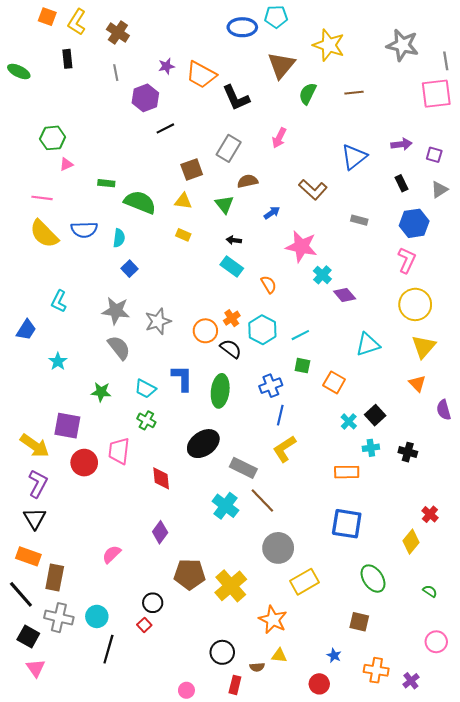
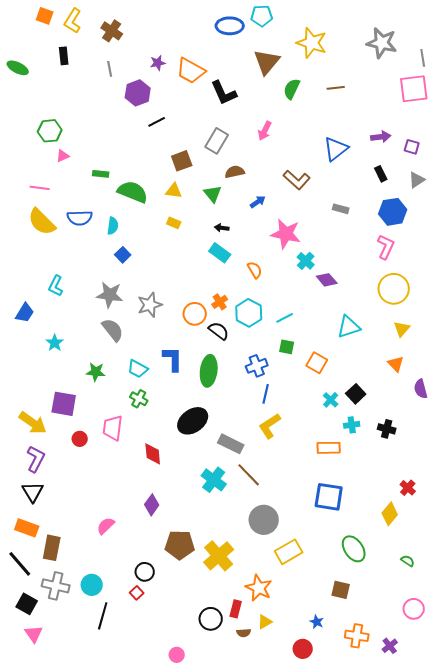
yellow triangle: (424, 347) -> (402, 329), size x0.7
red circle: (84, 463) -> (80, 439), size x0.6
yellow triangle: (279, 655) -> (265, 622), turned -35
red rectangle: (235, 685) -> (236, 609), moved

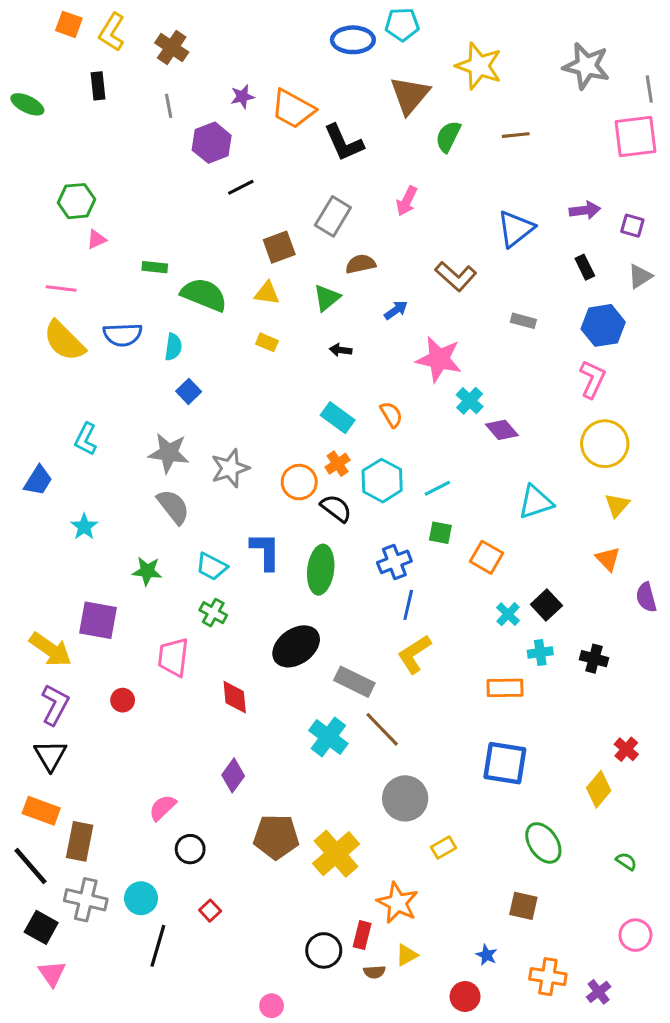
green triangle: (213, 194) -> (327, 298), turned 30
cyan rectangle: (220, 253) -> (338, 418), moved
red circle: (80, 439) -> (123, 700), moved
yellow rectangle: (289, 552) -> (444, 848), size x0.6
black circle: (145, 572) -> (190, 849), moved

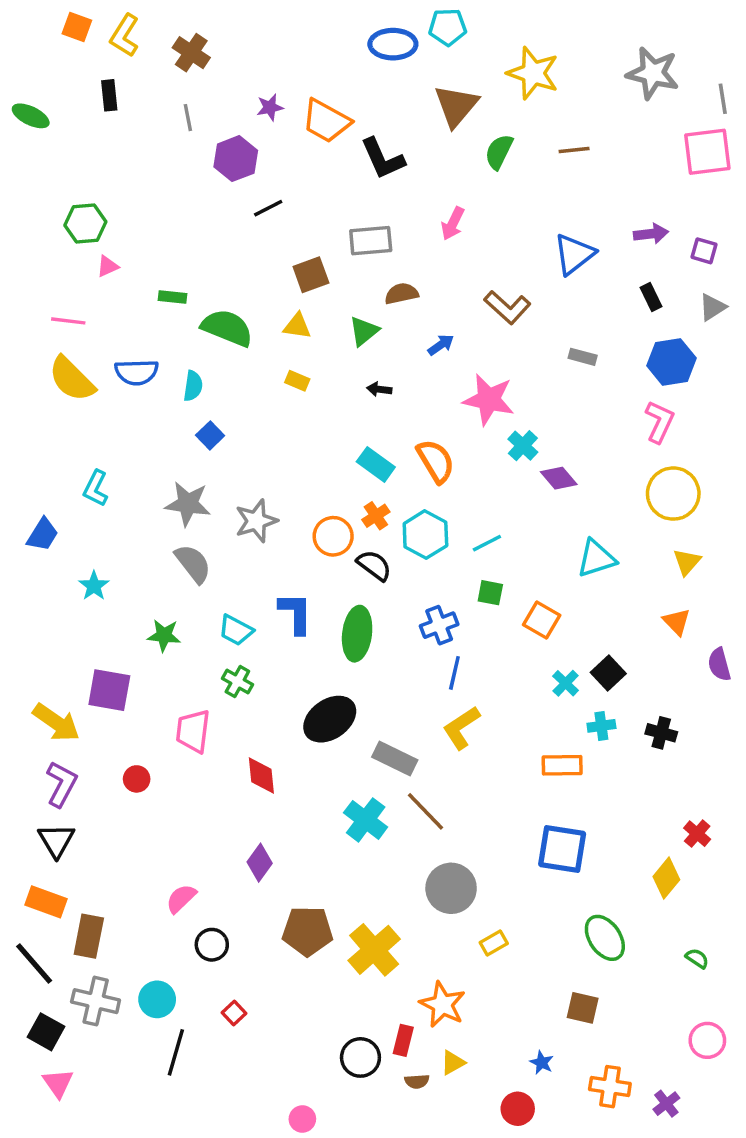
gray rectangle: (333, 216) -> (371, 241), turned 54
orange semicircle: (391, 415) -> (436, 461), size x1.5

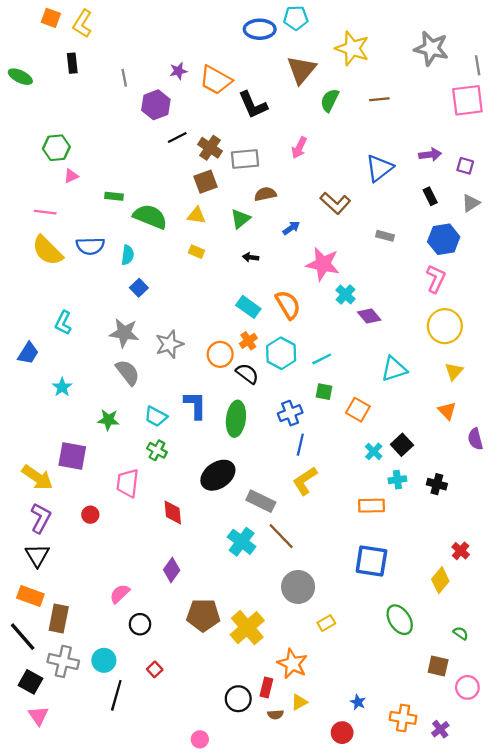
brown cross: (191, 53) -> (210, 148), moved
brown square: (583, 1008) -> (438, 666), moved

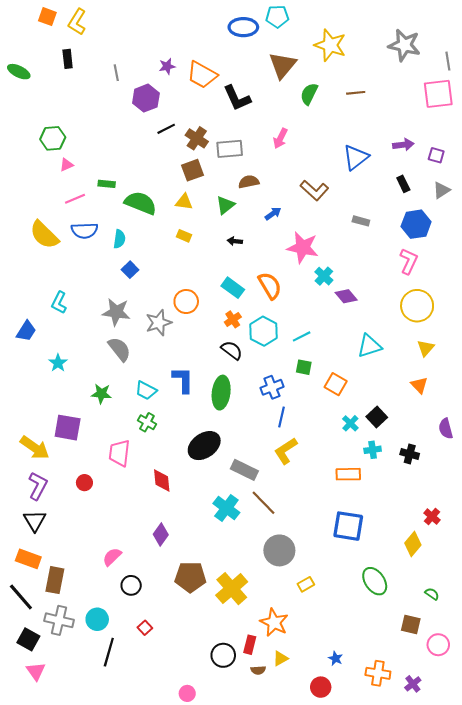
pink line: (45, 212) -> (75, 199), moved, turned -30
orange circle: (220, 354) -> (186, 301), moved
purple semicircle: (475, 439) -> (446, 429), moved

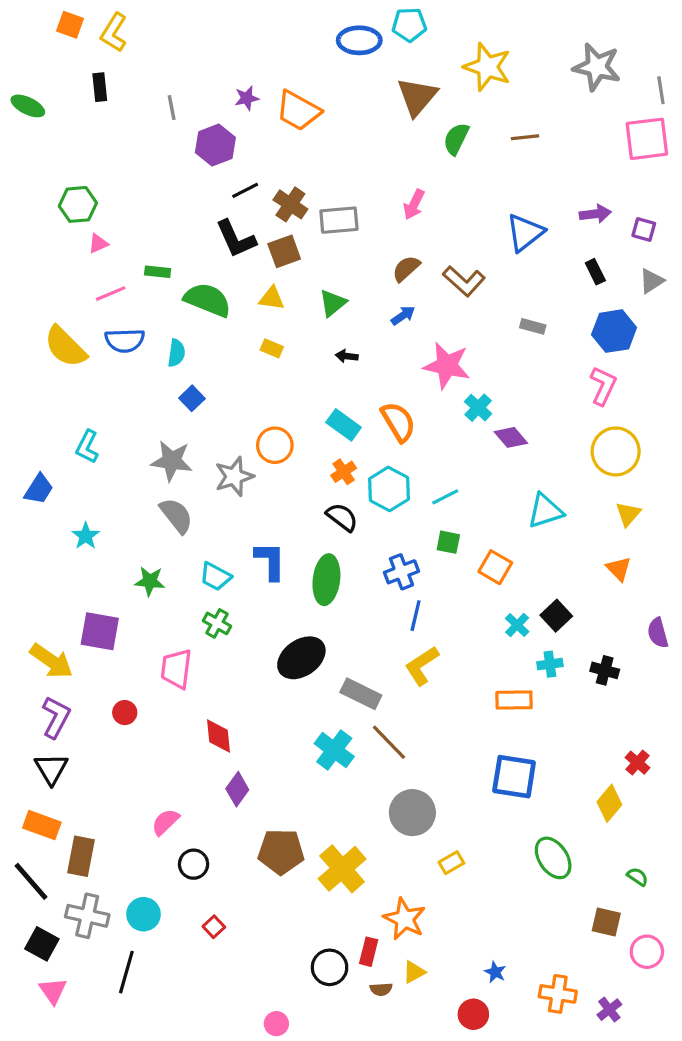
black L-shape: (237, 98) -> (236, 239), moved
brown semicircle: (249, 182) -> (406, 269), moved, turned -30
red diamond: (162, 481) -> (219, 736), moved
black line: (109, 652) -> (126, 972), moved

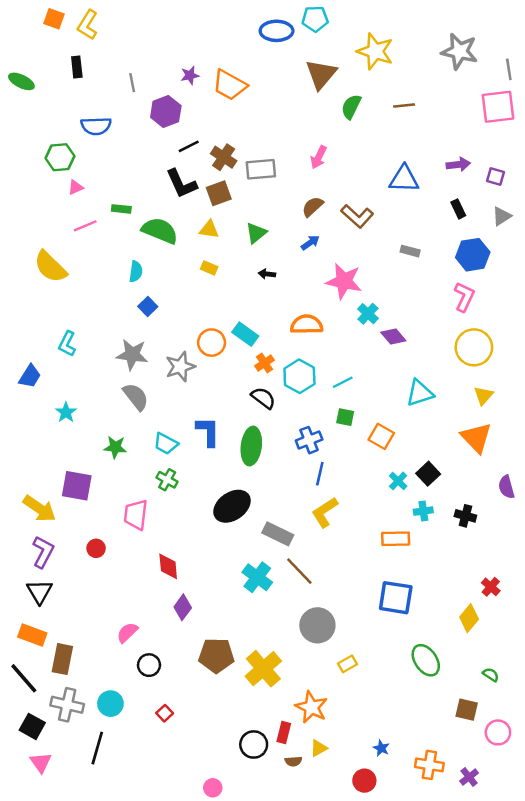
blue triangle: (525, 233) -> (404, 179), turned 40
blue semicircle: (125, 340) -> (96, 126), moved
orange semicircle: (398, 422) -> (307, 324), turned -60
cyan rectangle: (344, 425) -> (245, 334), moved
orange triangle: (619, 569) -> (476, 438), size x1.6

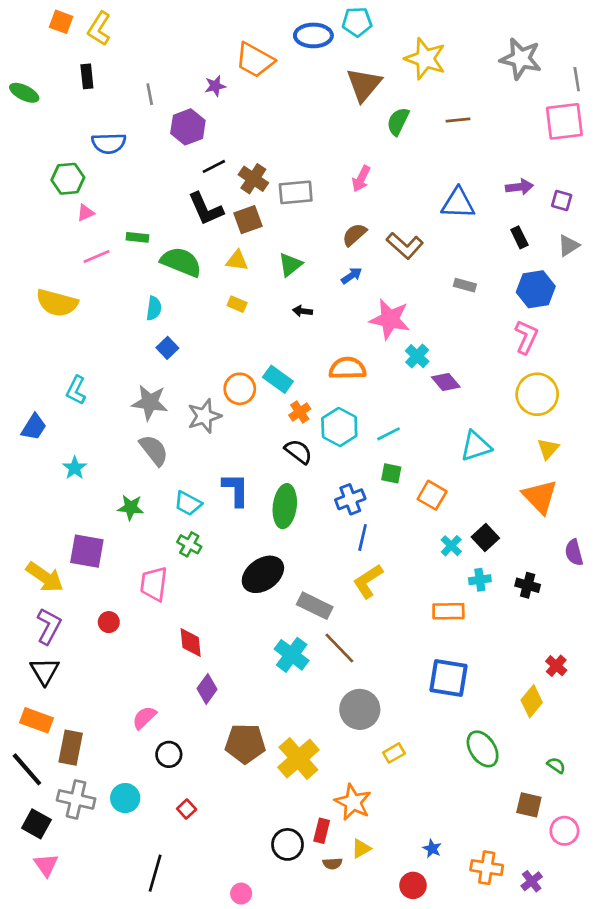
orange trapezoid: (230, 85) -> (255, 60), moved
yellow semicircle: (50, 267) -> (57, 303), turned -30
black line: (97, 748) -> (155, 873), moved

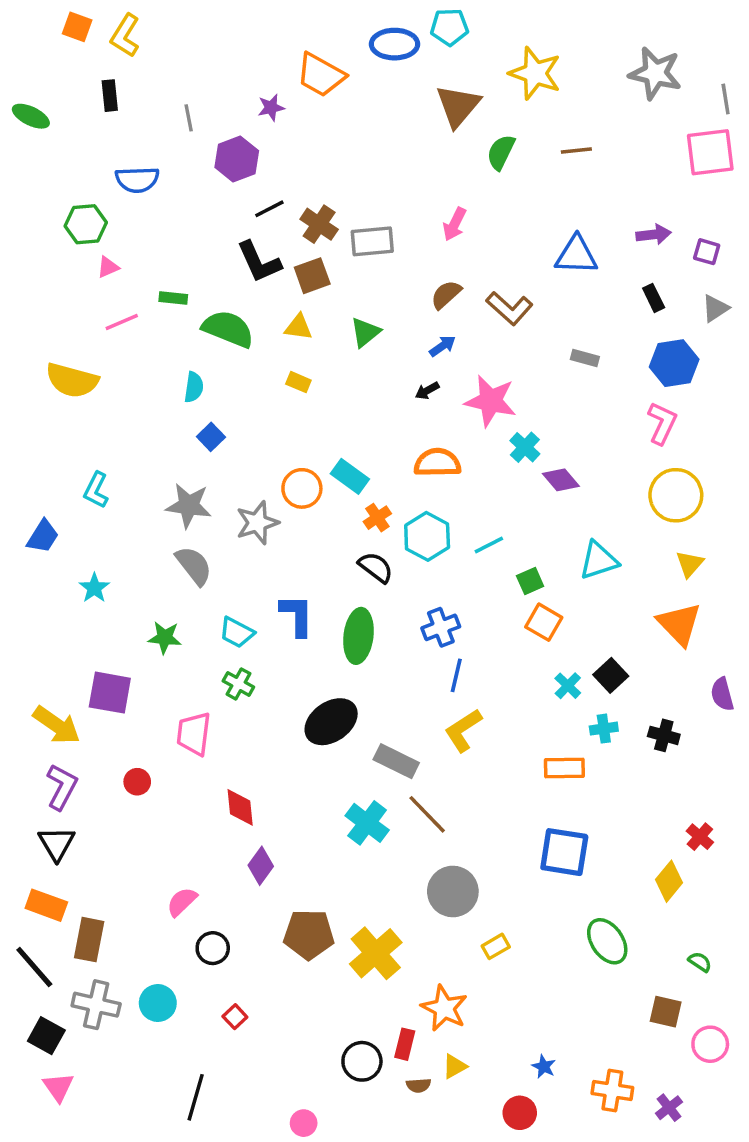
black arrow: (303, 311) -> (427, 391), moved, turned -36
green square: (391, 473) -> (530, 581), moved, turned -35

